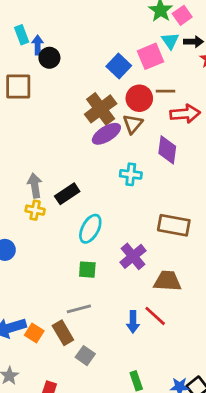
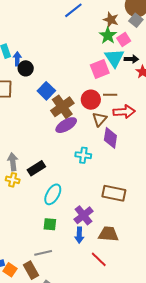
cyan triangle: (170, 41) -> (114, 58), size x1.5
blue square: (119, 66) -> (46, 91), moved
brown triangle: (133, 124) -> (100, 119), moved
blue arrow: (133, 322) -> (79, 235), moved

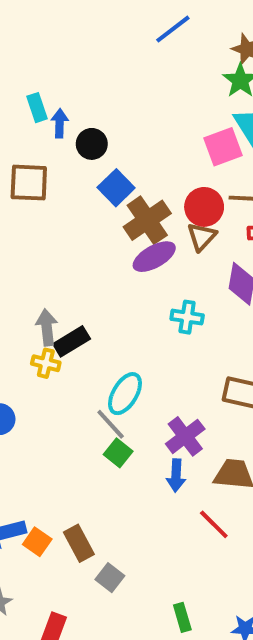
black circle: (26, 68) -> (92, 144), moved
brown triangle: (100, 119) -> (202, 237), moved
black rectangle: (36, 168) -> (72, 341), moved
green square: (50, 224) -> (118, 453), turned 32
gray line: (43, 253) -> (111, 424), moved, turned 60

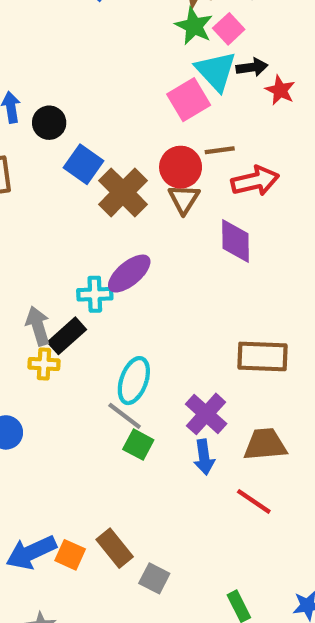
purple ellipse: (154, 257) -> (129, 274), moved
cyan cross: (187, 317) -> (95, 294), moved

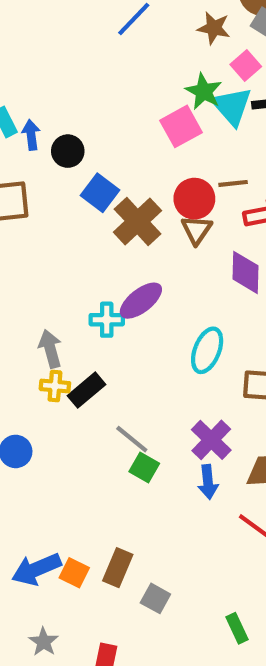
green star: (194, 26) -> (204, 91), moved
pink square: (189, 100) -> (181, 126), moved
black rectangle: (67, 336) -> (87, 390), moved
cyan ellipse: (134, 381) -> (207, 350), moved
brown rectangle: (115, 548) -> (118, 568), turned 60

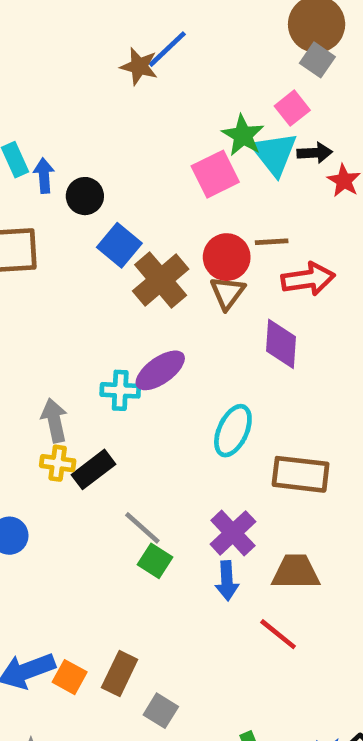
brown star: (214, 28) -> (139, 66), moved

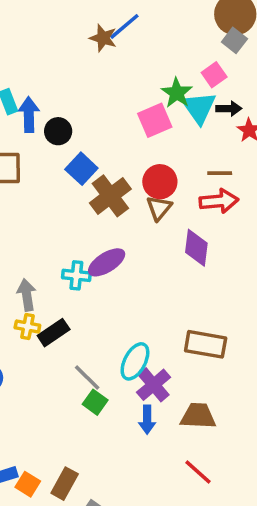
blue arrow: (44, 176) -> (29, 115), size x1.4
brown line: (272, 242) -> (220, 173), moved
cyan ellipse: (233, 431) -> (135, 361), moved
red line: (278, 634) -> (198, 472), moved

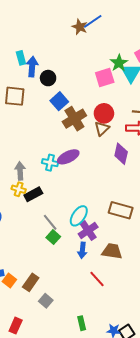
red line: (198, 472) -> (97, 279), moved

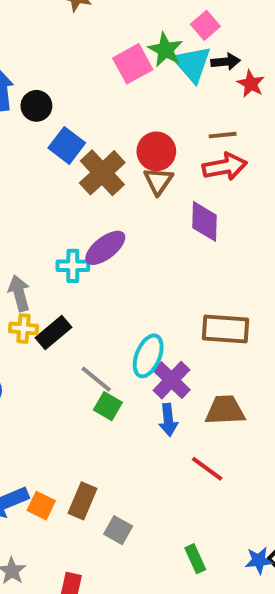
pink square: (105, 77) -> (133, 64), moved

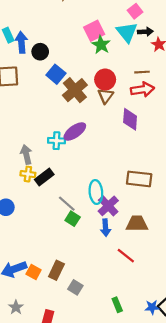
green star: (165, 50) -> (101, 45), moved
cyan ellipse: (148, 356) -> (96, 192), turned -30

